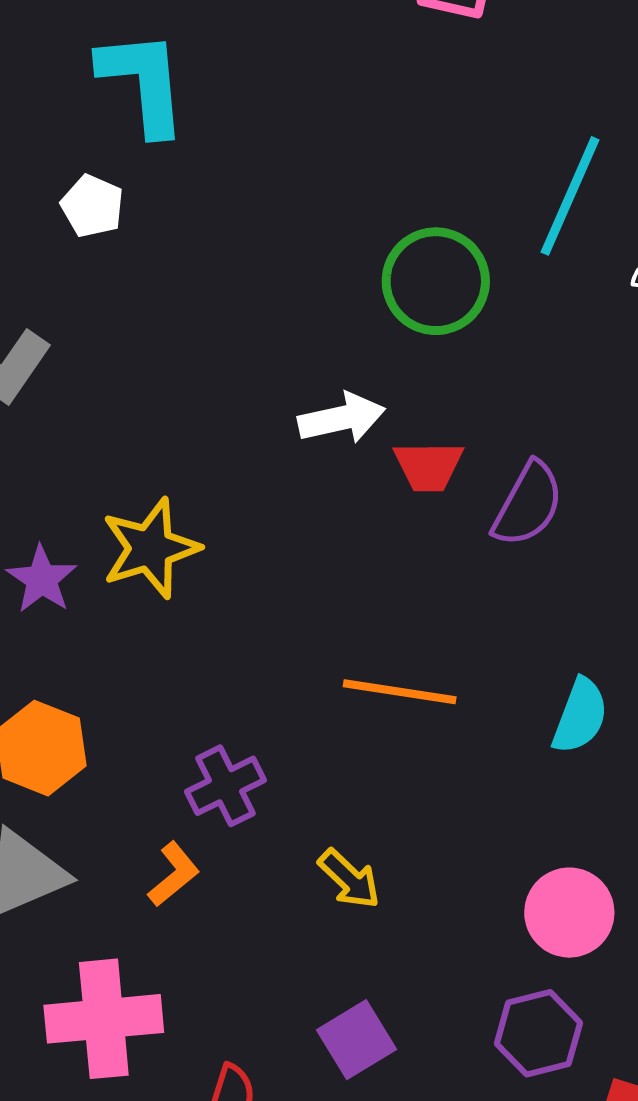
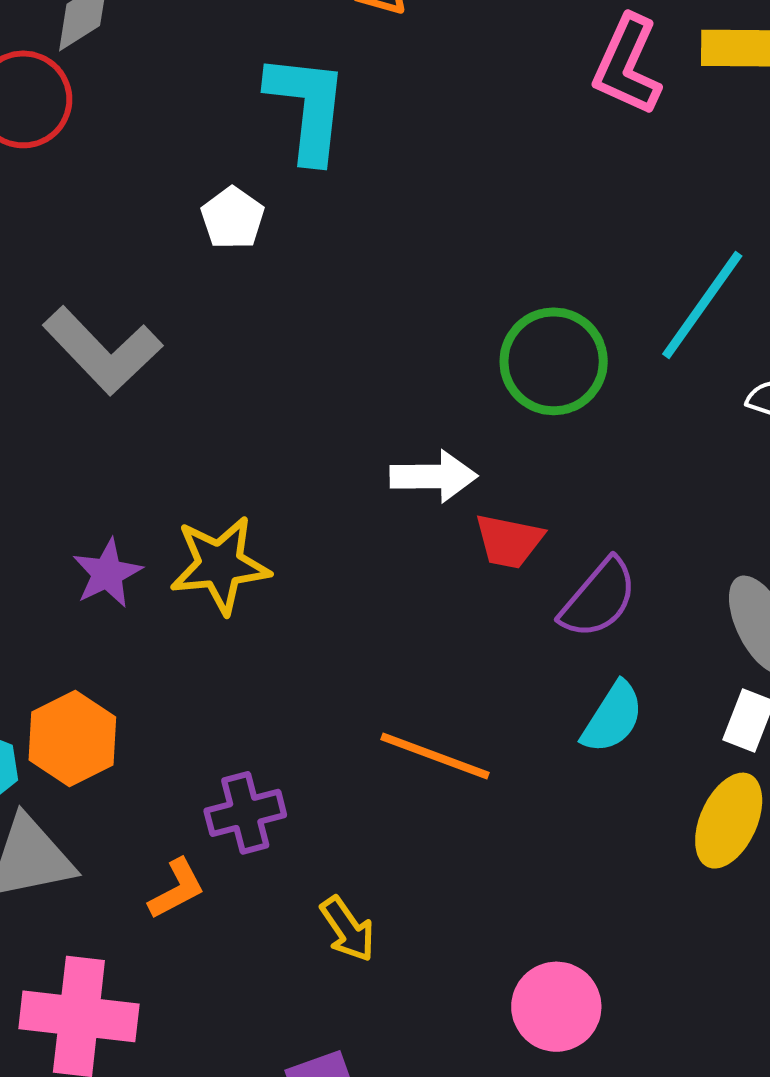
cyan semicircle: (580, 716) -> (613, 717), moved

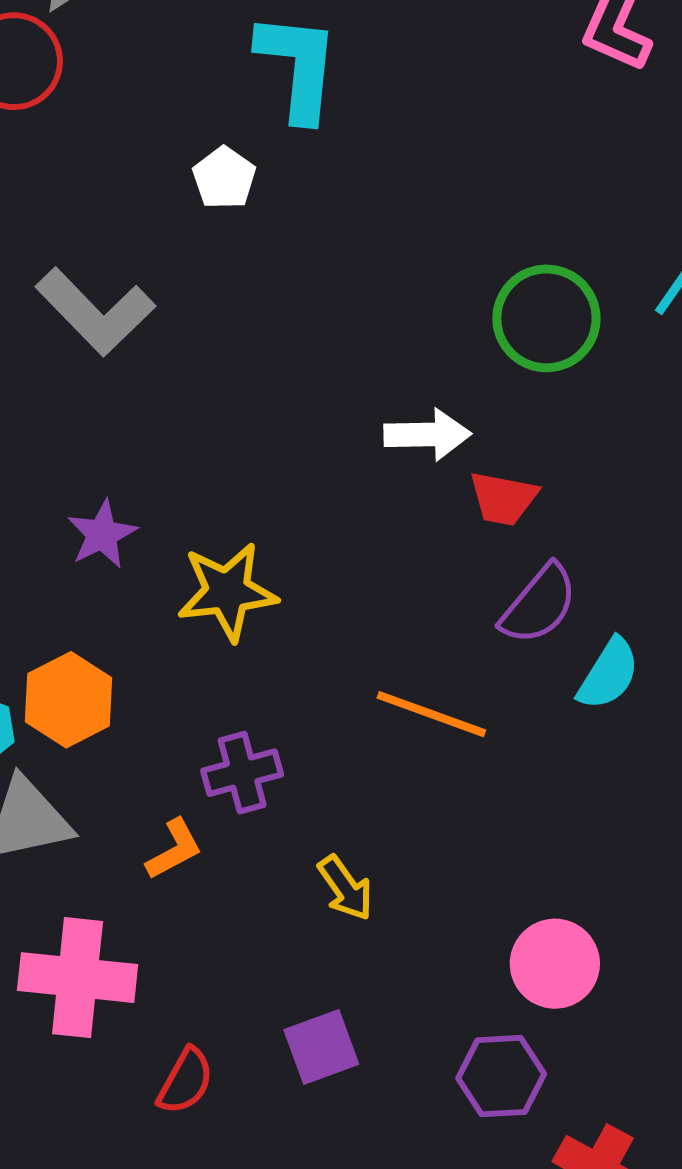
yellow star: (220, 565) -> (227, 592), moved
purple semicircle: (599, 598) -> (539, 604), moved

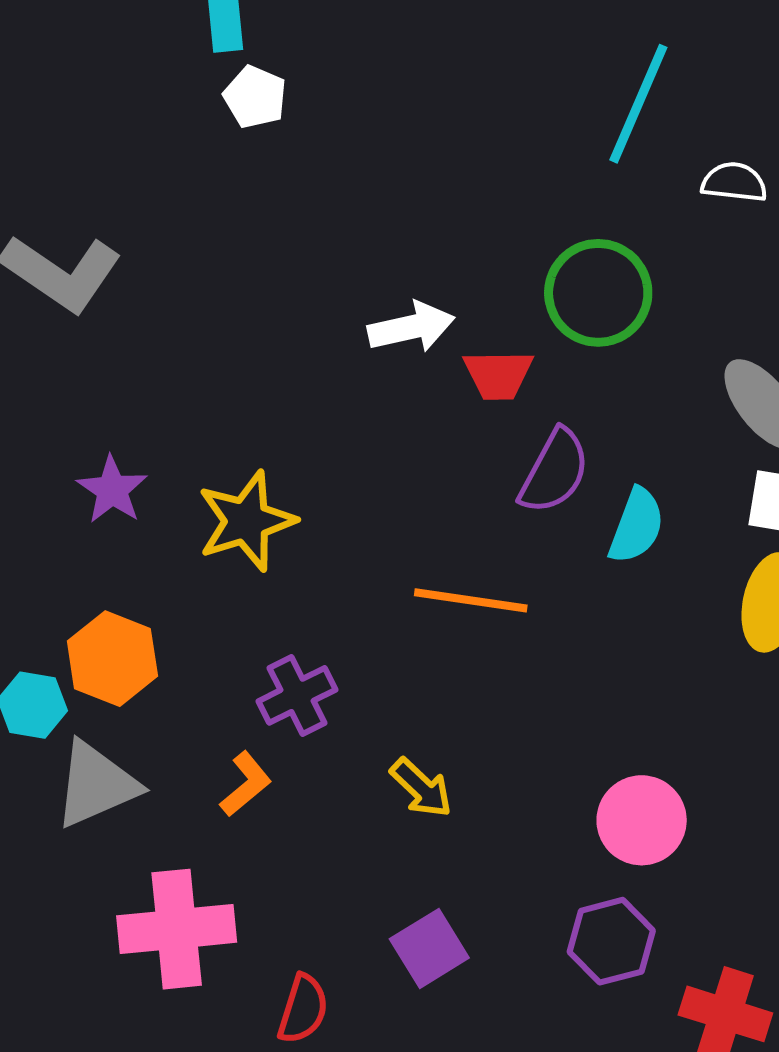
white pentagon: (224, 178) -> (255, 97), moved
green circle: (546, 318) -> (598, 293), moved

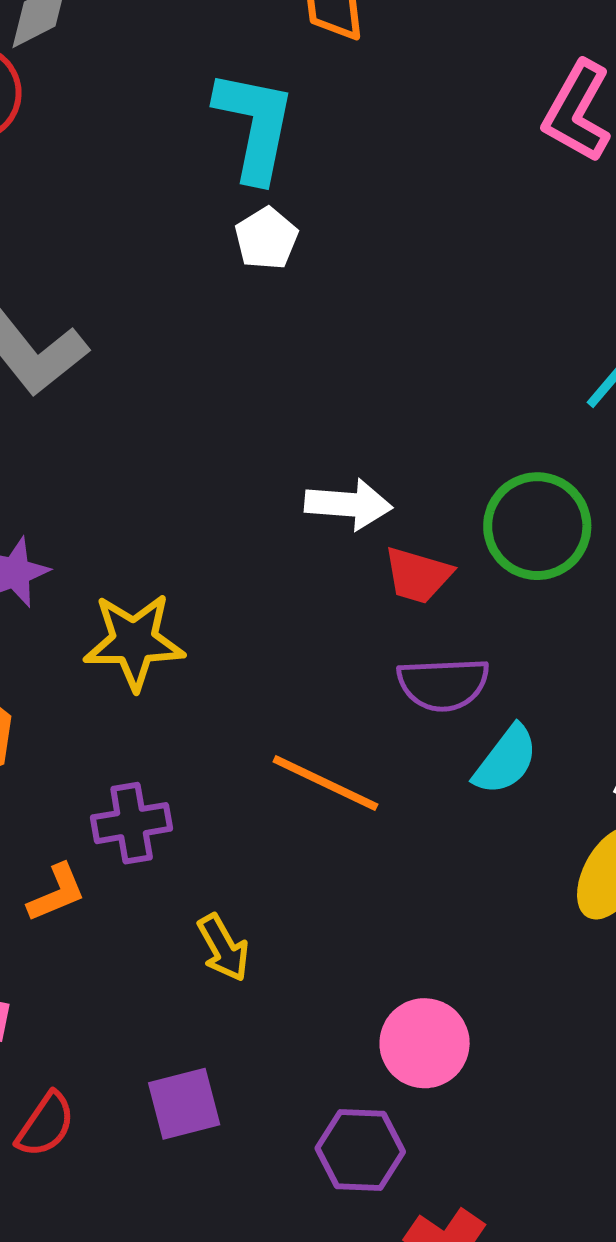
purple semicircle: (554, 471) -> (443, 684), turned 42

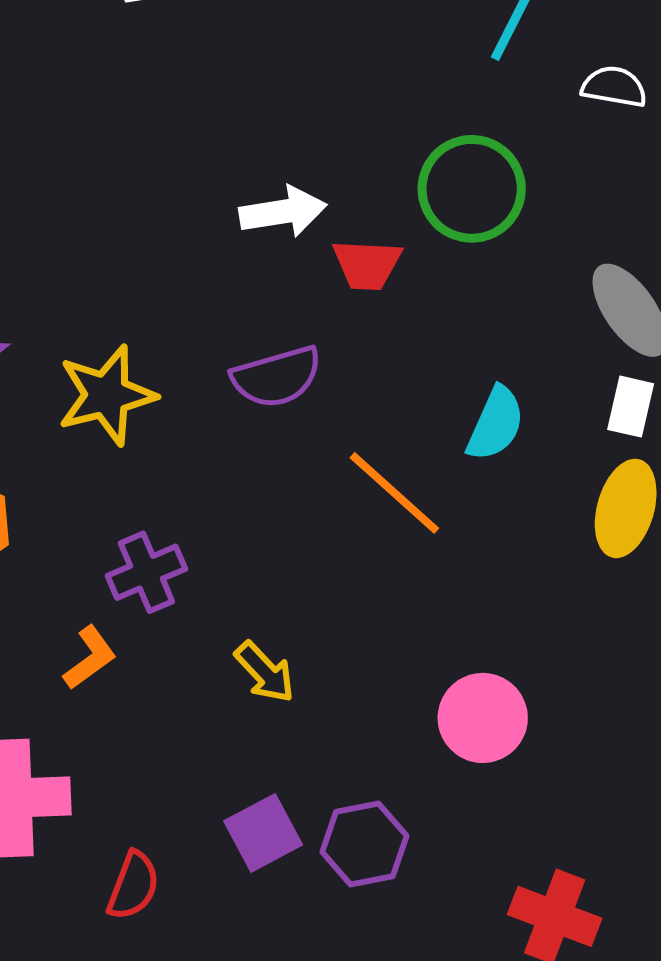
purple semicircle: (443, 684) -> (277, 377), moved
orange line: (325, 783) -> (394, 493), moved, turned 30
purple hexagon: (360, 1150) -> (364, 844), moved

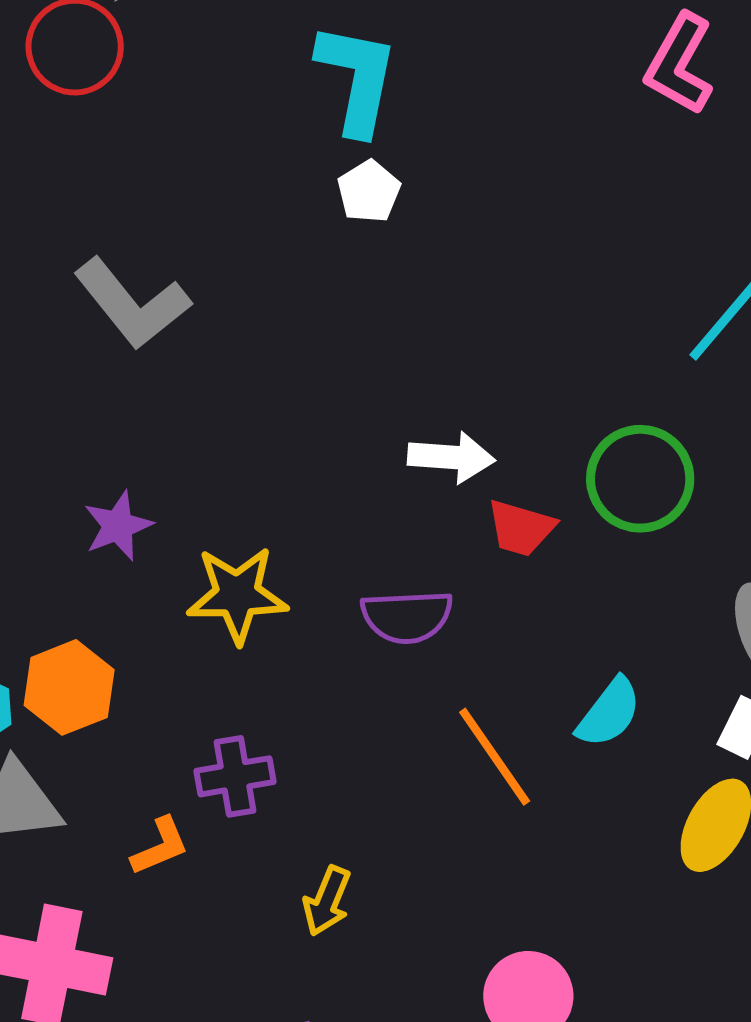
yellow arrow: (265, 672) -> (327, 901), turned 52

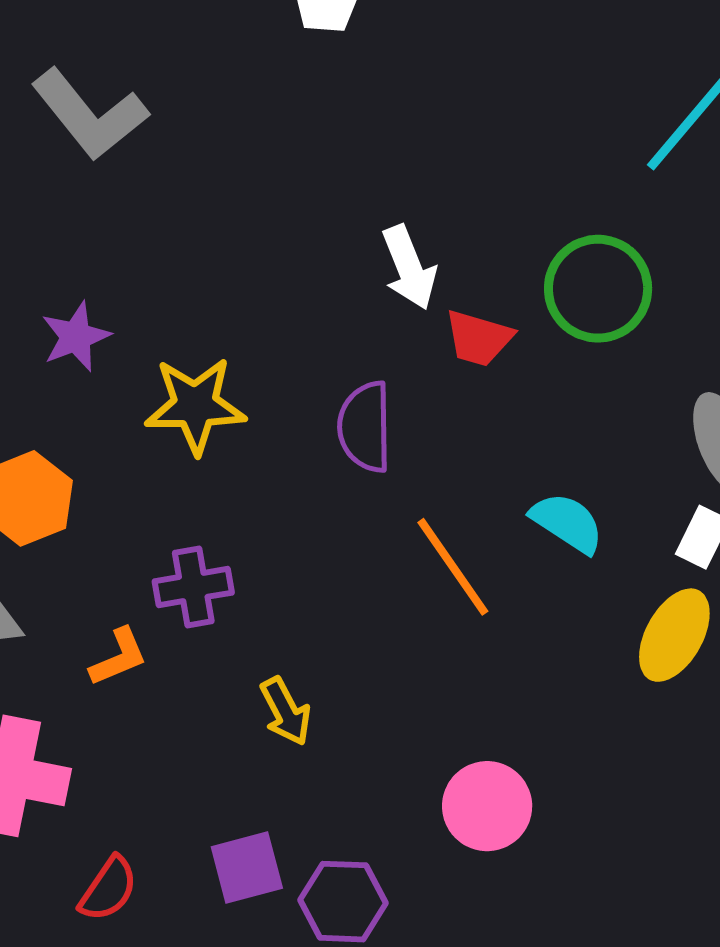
white arrow: (451, 457) -> (409, 267), turned 64
purple semicircle: (407, 616) -> (365, 427), turned 92
cyan semicircle: (609, 713) -> (567, 523), turned -94
yellow arrow: (327, 901) -> (286, 711), turned -50

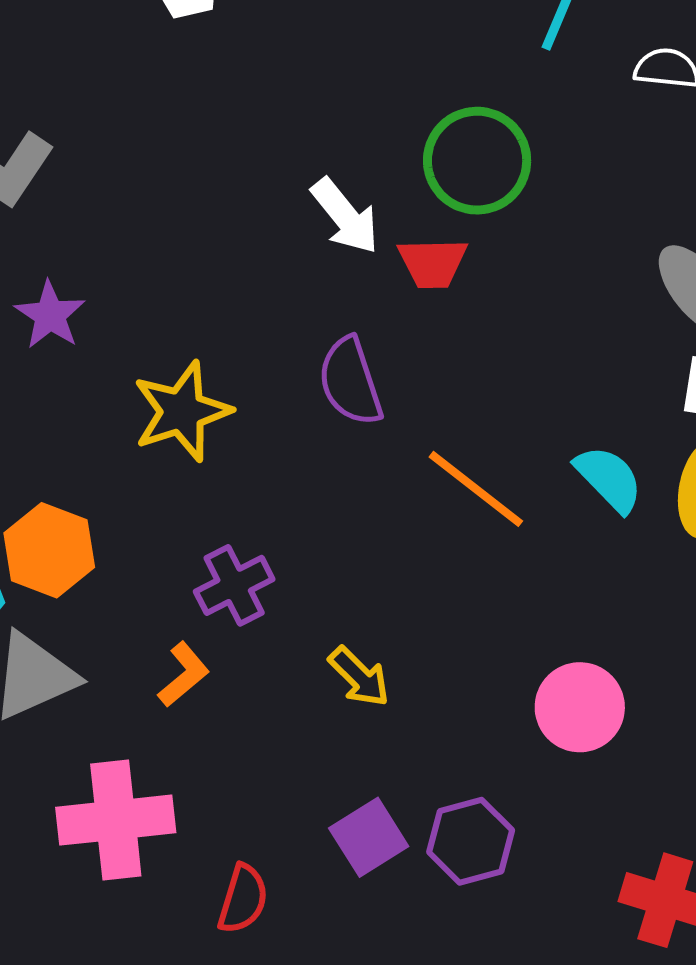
green circle: (598, 289) -> (477, 161), moved
purple star: (76, 337) -> (50, 315), moved
cyan semicircle: (567, 523) -> (609, 479), moved, turned 30

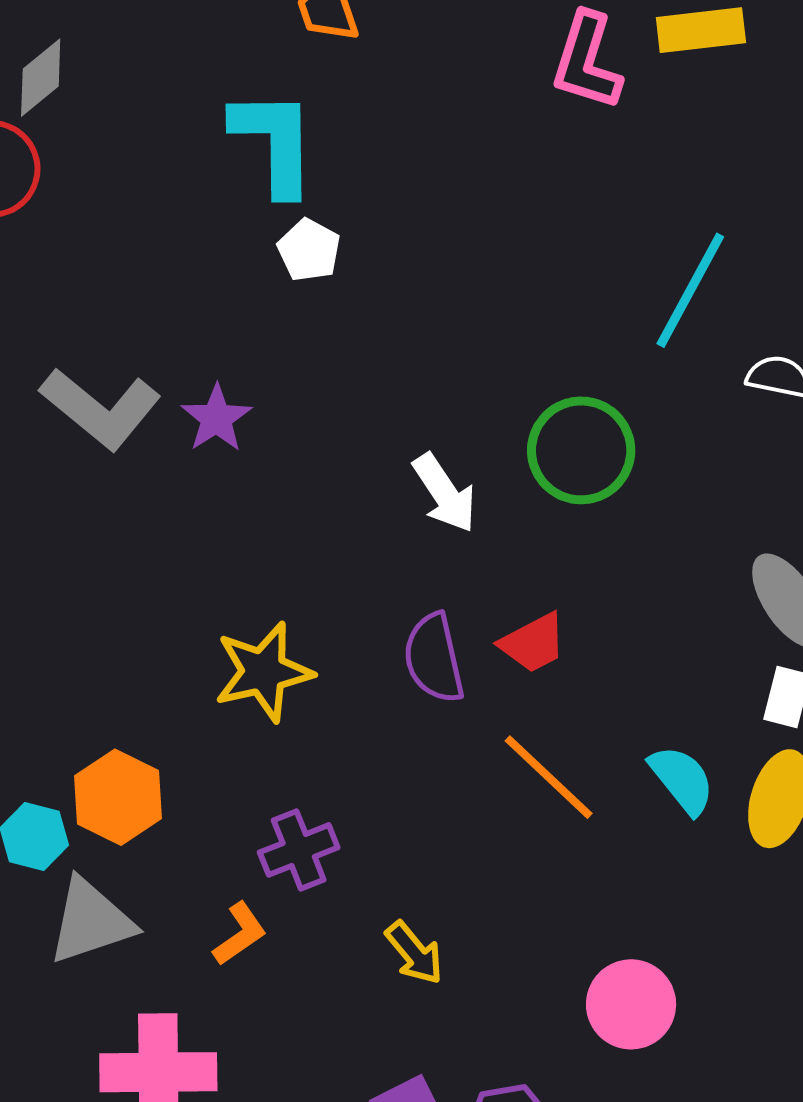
red trapezoid: (433, 263) -> (533, 643), moved, turned -32
purple star: (50, 315) -> (216, 418), moved

